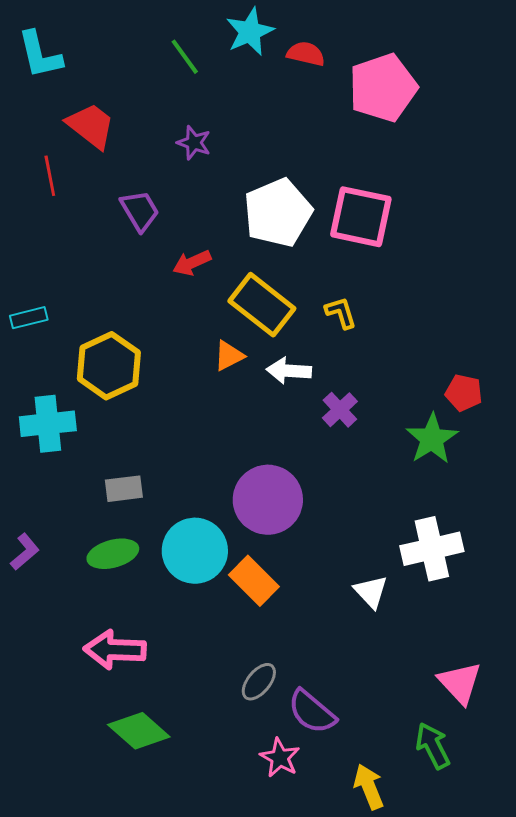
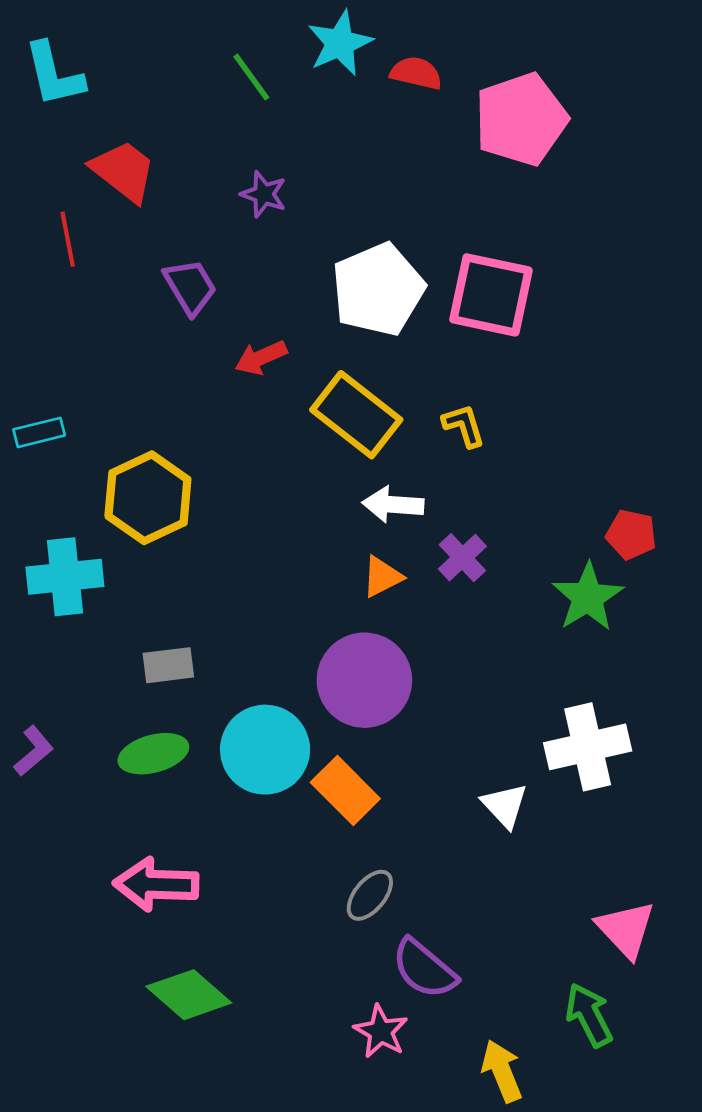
orange triangle: (229, 356) -> (382, 577), moved
gray ellipse: (259, 682) -> (370, 895), moved

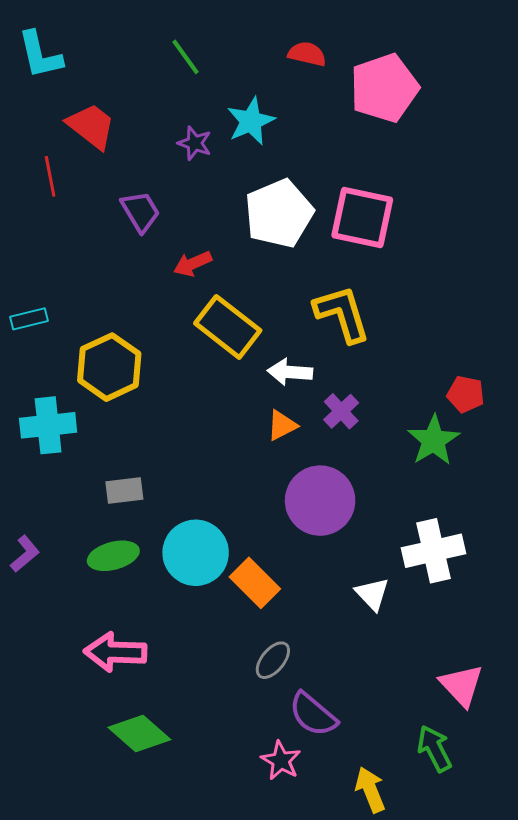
cyan star: (340, 43) -> (251, 121), moved
yellow rectangle: (356, 415) -> (228, 327), moved
yellow L-shape: (464, 426) -> (342, 314), size x1.8
purple circle: (364, 680) -> (320, 501), moved

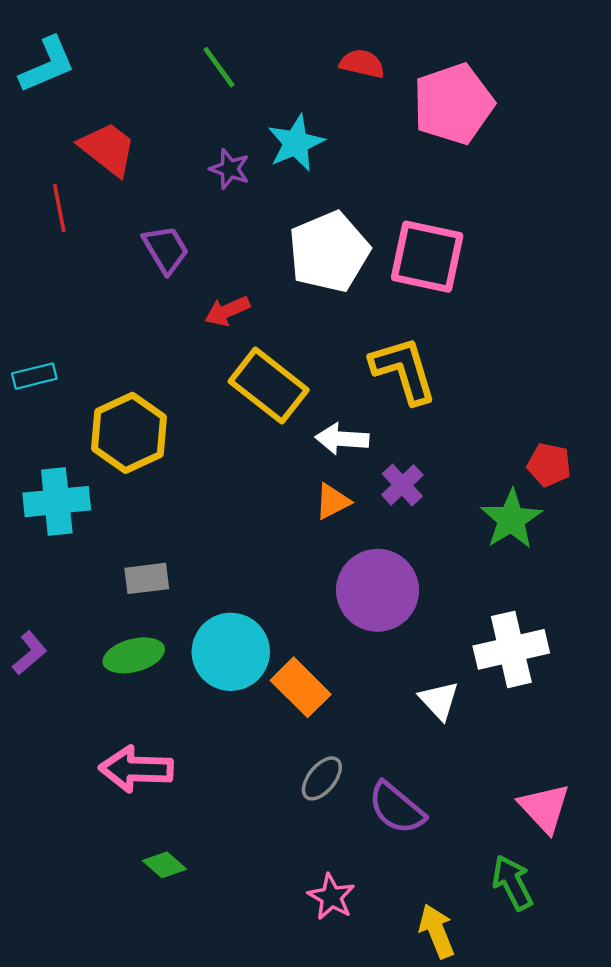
cyan L-shape: (40, 55) -> (47, 65), turned -100
purple semicircle: (313, 714) -> (396, 808), moved
green diamond: (139, 733) -> (164, 865), size x0.6

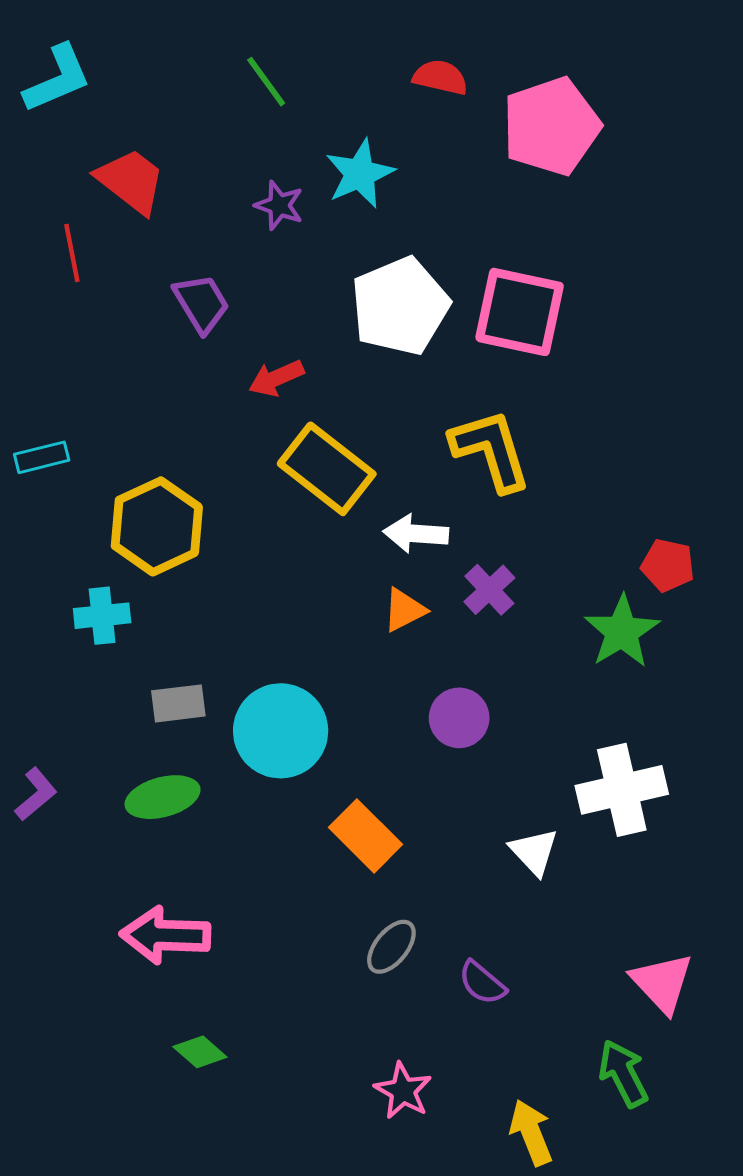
cyan cross: (57, 502) -> (102, 616), moved, size x0.7
purple circle: (378, 590) -> (459, 718), size x0.6
cyan circle: (231, 652) -> (281, 731), moved
purple semicircle: (396, 808) -> (482, 983), size x0.7

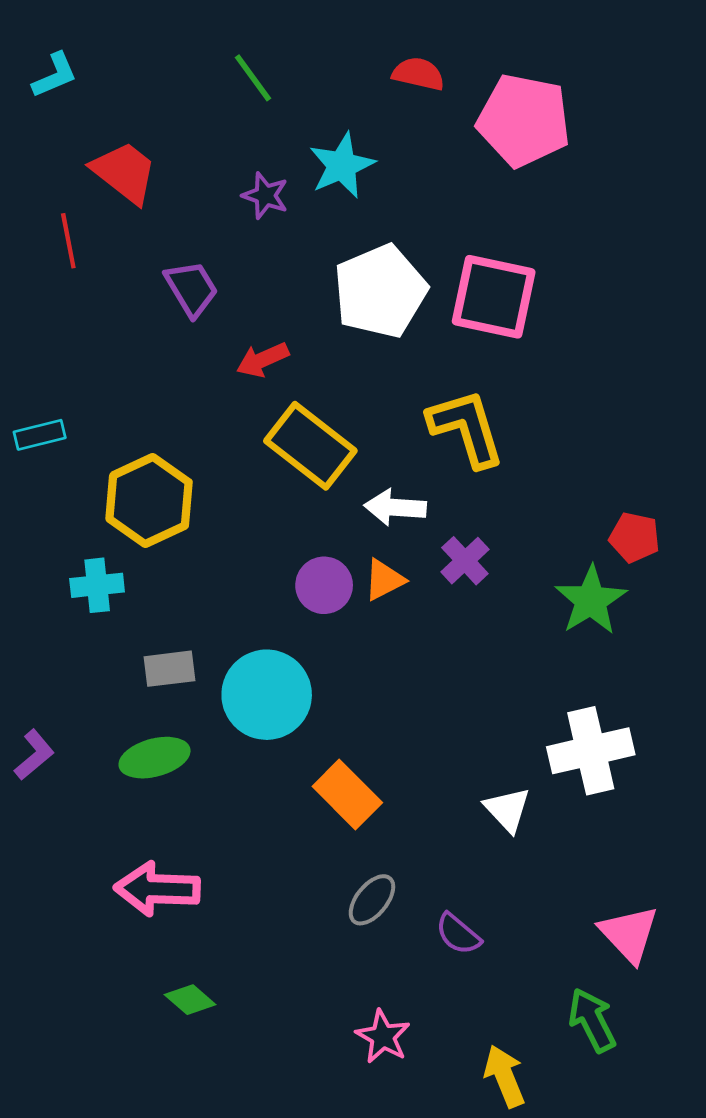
cyan L-shape: (57, 79) -> (55, 75), size x0.7
pink pentagon: (551, 126) -> (524, 120), turned 30
purple circle: (459, 718) -> (324, 585), moved

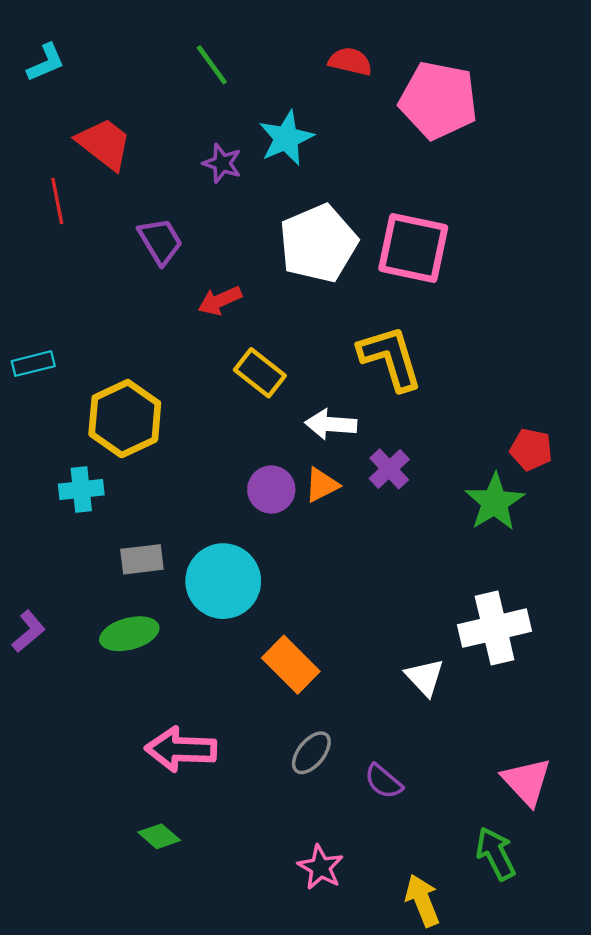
yellow rectangle: (310, 446) -> (260, 373), size x0.7
pink arrow: (157, 889) -> (181, 749), moved

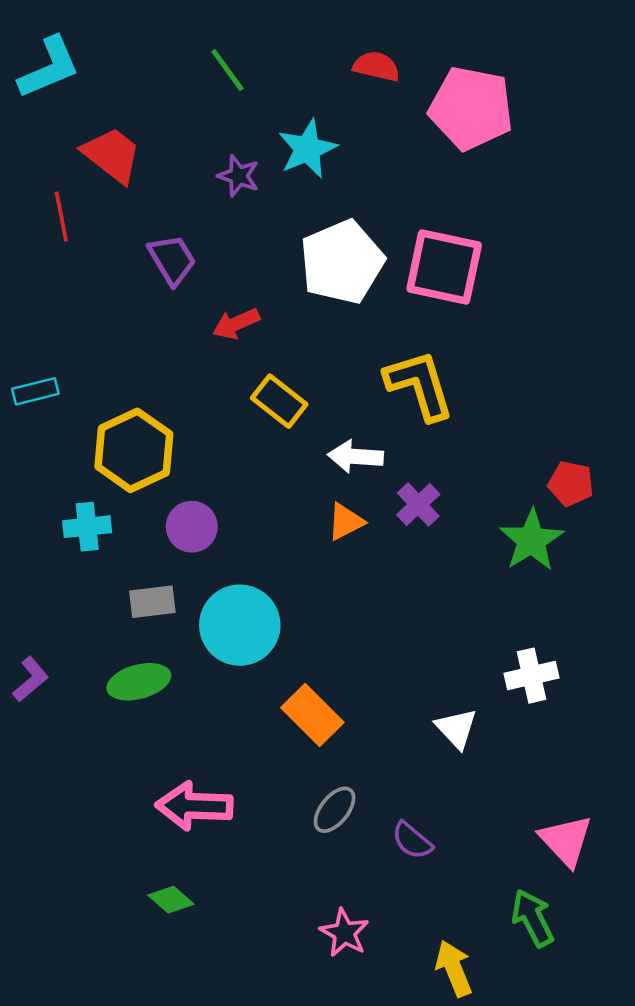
cyan L-shape: (46, 63) -> (49, 68), size x1.5
purple circle: (271, 490) -> (192, 527), moved
white cross: (495, 628) -> (531, 676), size x0.7

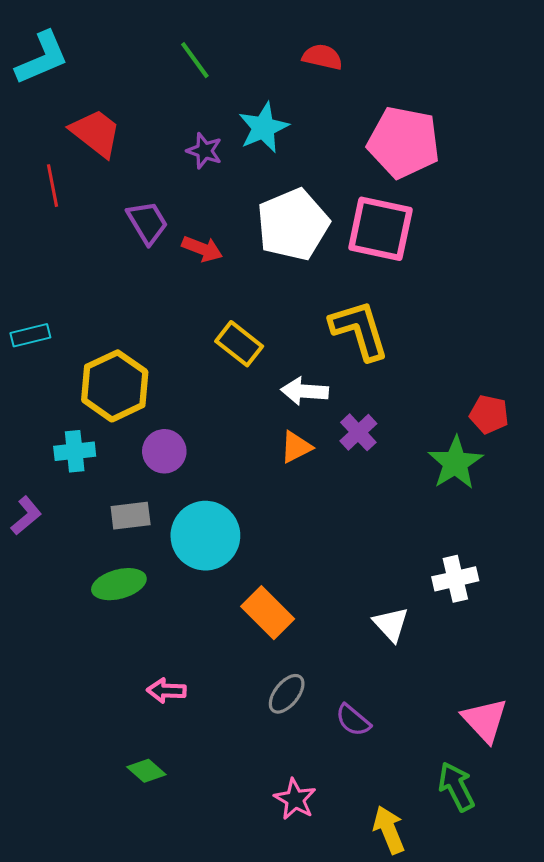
pink pentagon: (471, 108) -> (404, 142), moved
red arrow: (236, 324) -> (202, 249), moved, turned -135
purple L-shape: (31, 679) -> (26, 516), moved
pink arrow: (194, 806) -> (166, 691), size x0.6

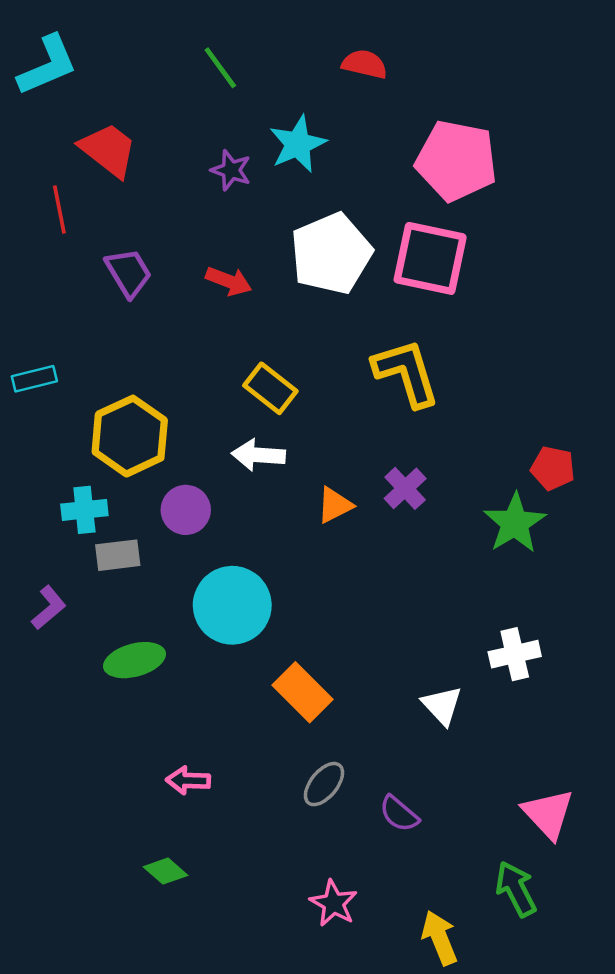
purple trapezoid: (147, 222) -> (129, 273), moved
white arrow: (305, 391) -> (258, 455), moved
purple L-shape: (26, 516) -> (49, 608), moved
gray rectangle: (131, 516) -> (118, 555), moved

